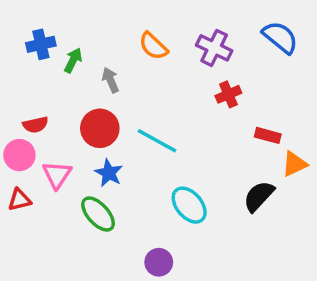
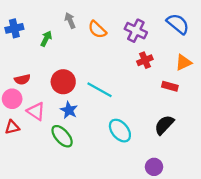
blue cross: (41, 44) -> (14, 28), moved
gray arrow: (111, 80) -> (70, 20), moved
orange triangle: (294, 164) -> (184, 62), moved
pink triangle: (57, 175) -> (36, 111), turned -30
purple circle: (159, 262) -> (154, 167), moved

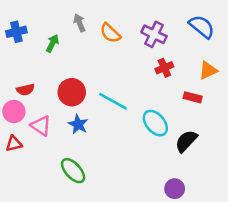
cyan ellipse: (120, 131) -> (155, 123), moved
green ellipse: (62, 136) -> (73, 171), moved

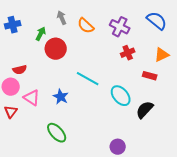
red circle: (72, 92) -> (56, 49), moved
red triangle: (14, 144) -> (11, 112), turned -40
purple circle: (175, 189) -> (118, 147), moved

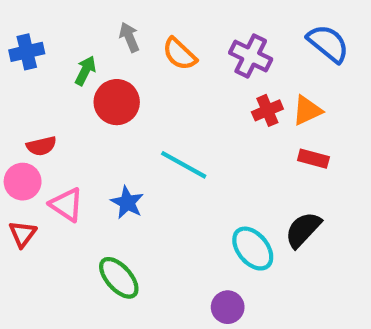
orange triangle: (162, 55) -> (307, 110), moved
cyan ellipse: (121, 96) -> (253, 249), moved
purple circle: (118, 147) -> (228, 307), moved

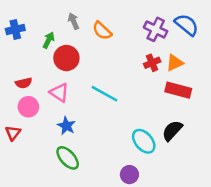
purple cross: (251, 56) -> (156, 29), moved
red rectangle: (313, 159) -> (178, 90), size x1.5
pink circle: (23, 182) -> (28, 107), moved
blue star: (127, 203) -> (66, 126), moved
pink triangle: (67, 205) -> (59, 93), moved

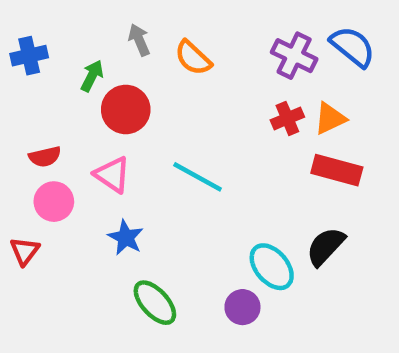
green ellipse: (68, 158) -> (155, 303), moved
purple circle: (129, 175) -> (242, 307), moved

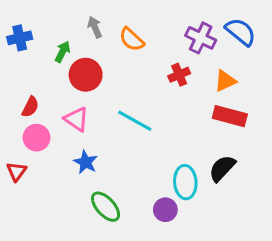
red cross: (287, 118) -> (179, 75), moved
red semicircle: (45, 157) -> (30, 107), turned -50
cyan ellipse: (272, 267) -> (185, 182), turned 36

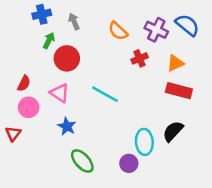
blue cross: (20, 38) -> (42, 14), moved
orange semicircle: (132, 39) -> (118, 31), moved

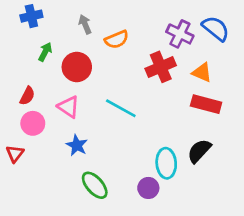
blue cross: (42, 14) -> (31, 16), moved
orange semicircle: (118, 31) -> (117, 39), moved, turned -66
green arrow: (49, 41) -> (45, 52), moved
red cross: (140, 58) -> (161, 67), size x1.5
orange triangle: (175, 63) -> (202, 72), turned 48

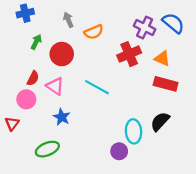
red semicircle: (27, 96) -> (33, 78), moved
green ellipse: (95, 185) -> (47, 149), moved, turned -70

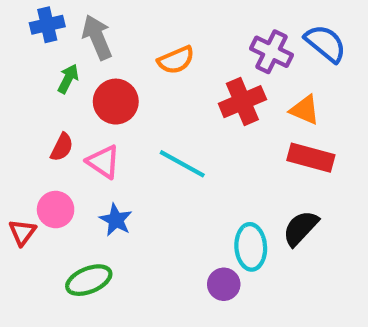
gray arrow: (68, 20) -> (97, 37), moved, size x1.5
pink circle: (26, 99) -> (56, 210), moved

